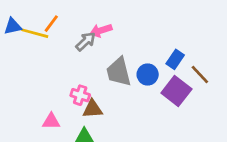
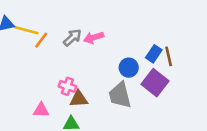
orange line: (51, 24) -> (41, 40), moved
pink arrow: (101, 30) -> (94, 38), moved
gray trapezoid: (119, 72) -> (120, 95), moved
brown line: (200, 74) -> (169, 56), moved, turned 30

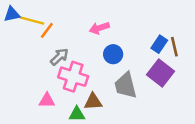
gray arrow: (72, 38) -> (59, 57), moved
blue circle: (129, 68) -> (113, 54), moved
pink cross: (67, 86) -> (73, 77), size x1.6
brown triangle: (79, 99) -> (93, 102), moved

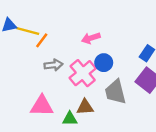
gray arrow: (59, 57) -> (53, 65), turned 36
pink cross: (73, 77) -> (83, 73), moved, turned 32
pink triangle: (47, 100) -> (42, 106), size x1.5

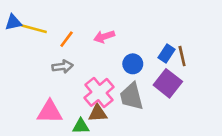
orange line: (42, 40) -> (67, 39), moved
blue circle: (104, 63) -> (133, 64), moved
pink cross: (83, 73) -> (99, 92), moved

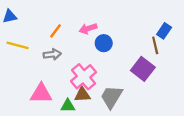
yellow line: (34, 29) -> (18, 45), moved
blue rectangle: (167, 53) -> (164, 31), moved
blue circle: (133, 64) -> (104, 43), moved
gray trapezoid: (131, 96) -> (112, 97), moved, turned 45

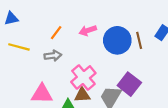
blue circle: (104, 43) -> (117, 40), moved, size x1.6
brown line: (155, 45) -> (139, 40), moved
purple square: (143, 69) -> (129, 84), moved

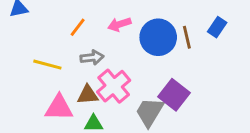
yellow line: (19, 47) -> (47, 65), moved
gray arrow: (53, 56) -> (92, 57), moved
brown triangle: (82, 95) -> (88, 95), moved

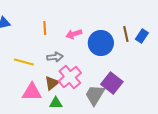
orange line: (78, 27) -> (45, 28), moved, turned -40
brown line: (187, 37) -> (126, 34), moved
brown triangle: (88, 95) -> (52, 83), turned -35

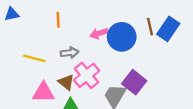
pink arrow: (74, 34) -> (99, 33), moved
blue rectangle: (142, 36) -> (168, 29), size x1.5
brown triangle: (52, 83) -> (66, 82), turned -42

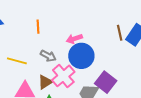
blue circle: (122, 37) -> (81, 56), moved
gray arrow: (70, 53) -> (48, 56), turned 35
brown triangle: (66, 82) -> (45, 82), turned 49

